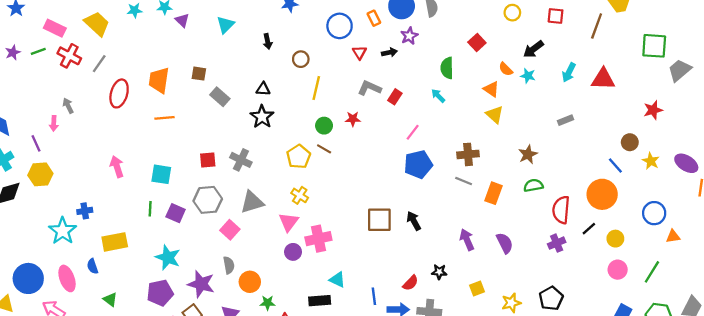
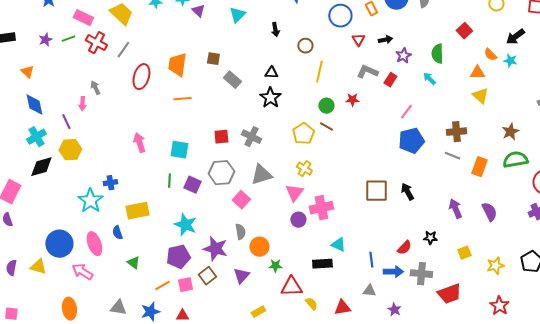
purple star: (409, 36) -> (403, 56), moved
orange triangle: (491, 89) -> (477, 73), turned -35
green semicircle: (533, 185) -> (515, 160), size x1.4

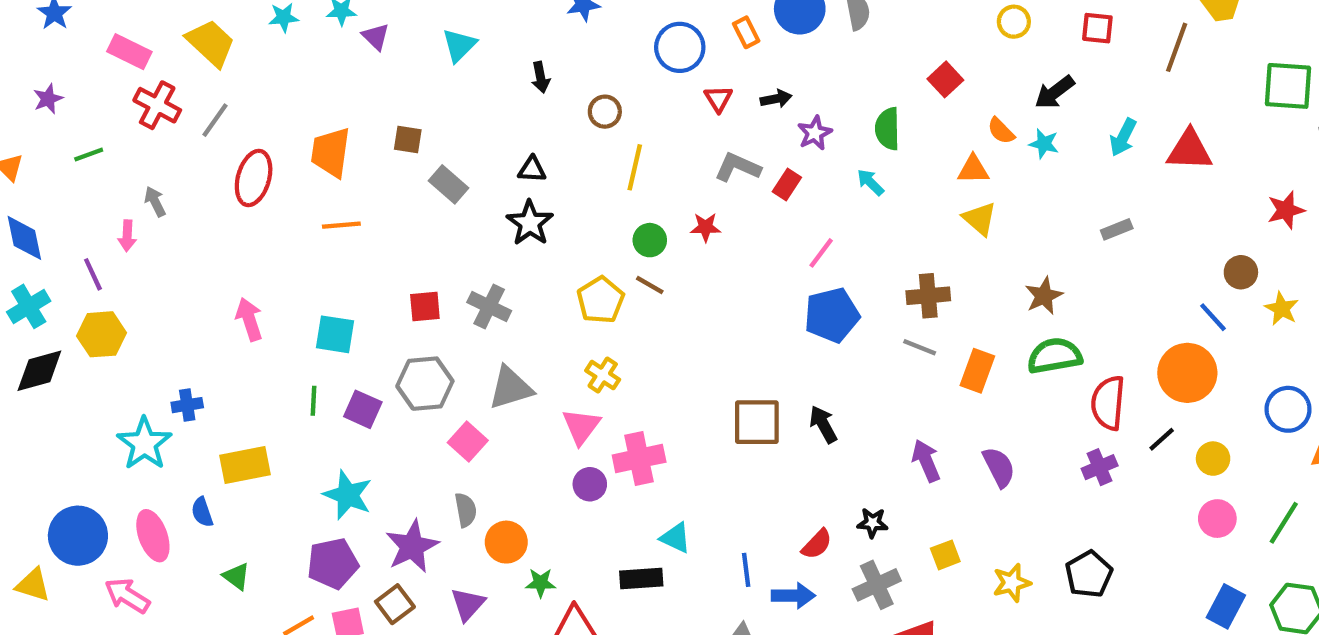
green line: (68, 39) -> (89, 154), moved
purple star: (215, 249) -> (412, 546), turned 30
gray cross: (421, 274) -> (877, 585), moved, turned -30

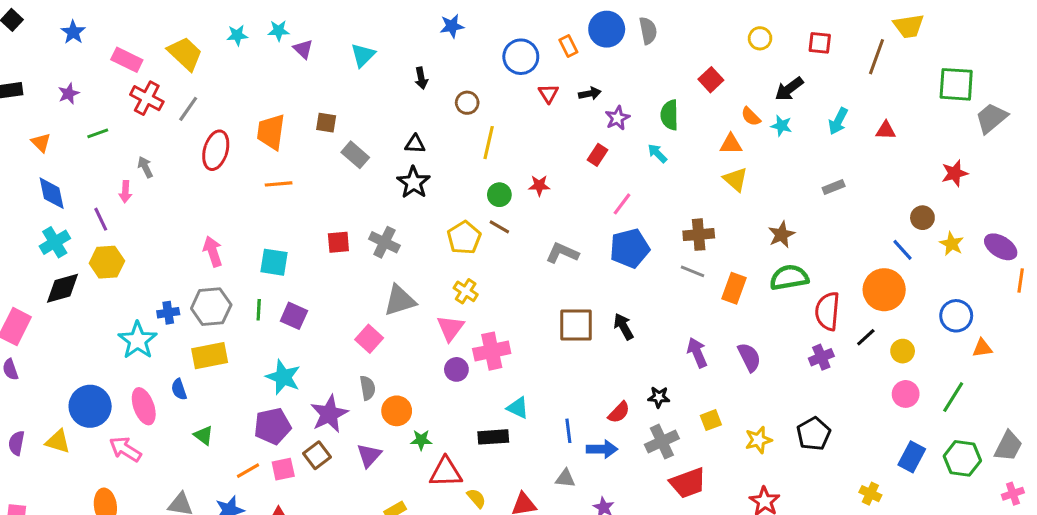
red triangle: (1189, 150) -> (886, 130), size x0.6
gray L-shape: (738, 167) -> (562, 253), moved
gray hexagon: (425, 384) -> (211, 307), moved

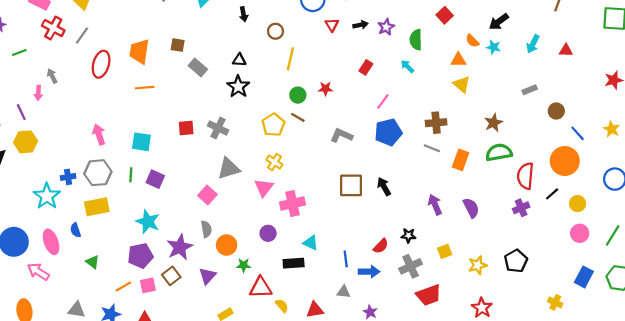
purple star: (617, 118) -> (386, 27), moved
brown circle: (922, 218) -> (556, 111), moved
purple circle: (456, 369) -> (268, 233), moved

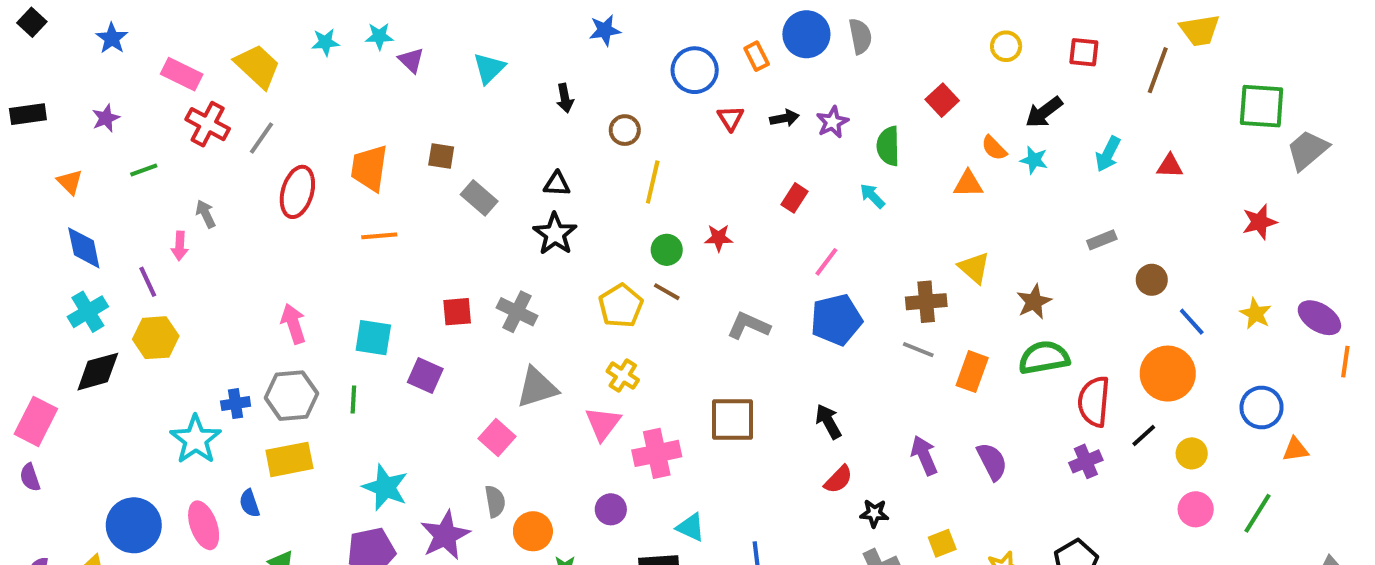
yellow triangle: (462, 84) -> (974, 268), moved
purple square: (155, 179) -> (425, 376), moved
brown square: (351, 185) -> (733, 419), moved
red semicircle: (381, 246) -> (838, 479), moved

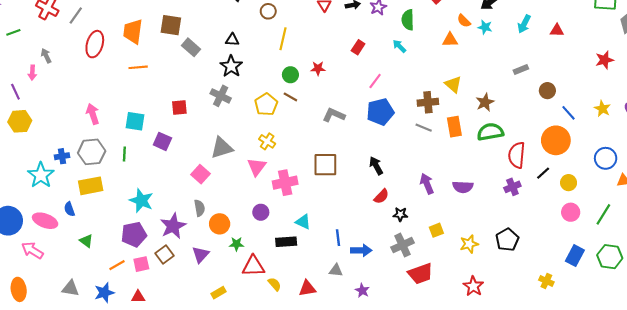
brown square: (441, 156) -> (171, 25), size x1.5
gray cross: (517, 312) -> (221, 96), moved
orange rectangle: (972, 372) -> (454, 127), moved, turned -30
purple semicircle: (992, 461) -> (463, 187), turned 120
pink ellipse: (204, 525) -> (45, 221), turned -50

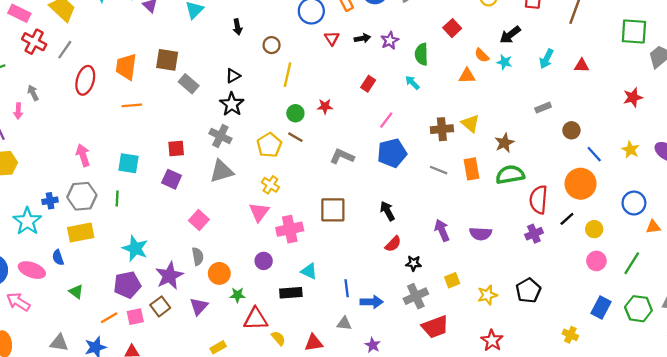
black triangle: (232, 40) -> (233, 76), turned -32
brown cross: (428, 102) -> (442, 129), moved
purple square: (162, 141) -> (172, 179), moved
gray triangle: (222, 148) -> (222, 171), moved

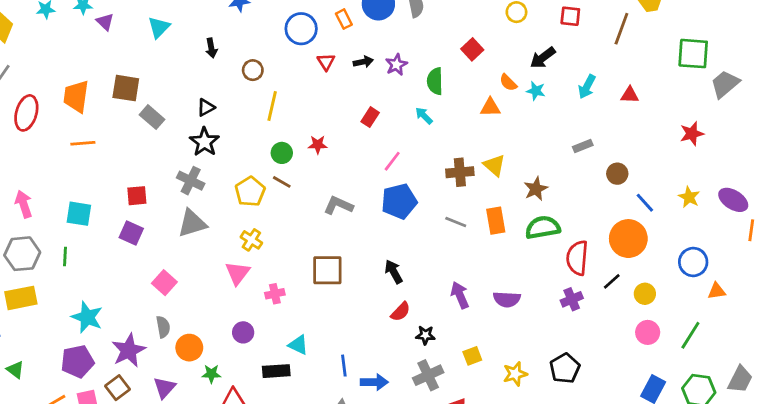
pink cross: (290, 229) -> (275, 294), size x0.6

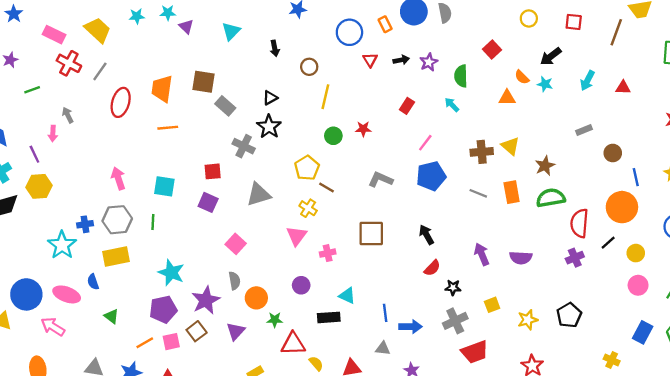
gray cross: (191, 181) -> (244, 146), moved
brown line: (282, 182) -> (326, 188), moved
blue line: (645, 203) -> (636, 177), turned 30

